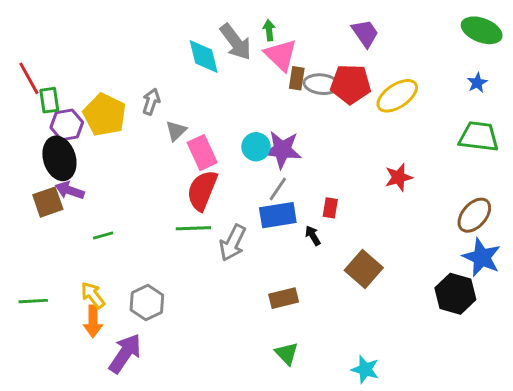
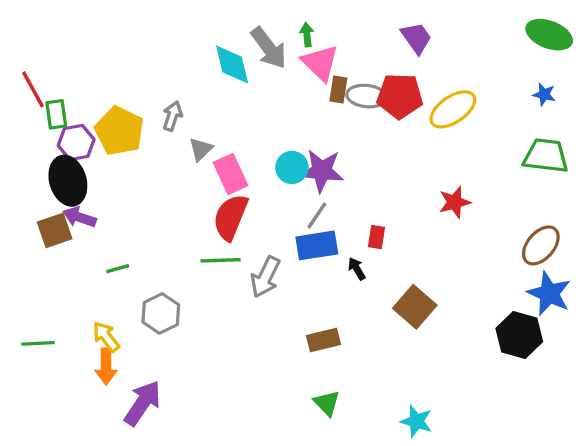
blue star: (477, 83) -> (544, 94), turned -30
gray hexagon: (147, 302) -> (161, 313), moved

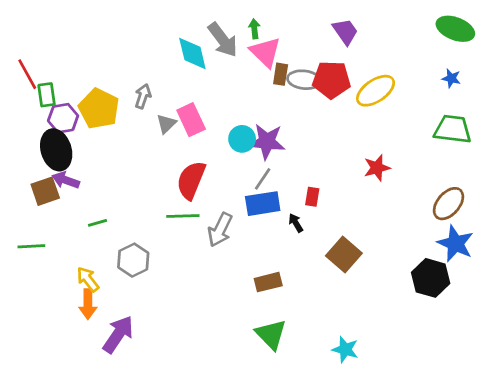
pink rectangle: (231, 174) -> (191, 120), moved
green line: (38, 343) -> (31, 246), moved
green triangle: (327, 403) -> (271, 334), size x1.4

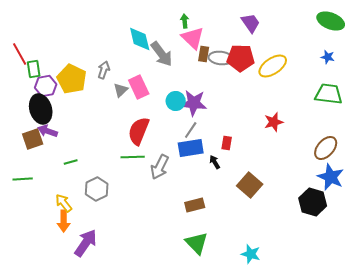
gray arrow: (223, 40) -> (162, 54), moved

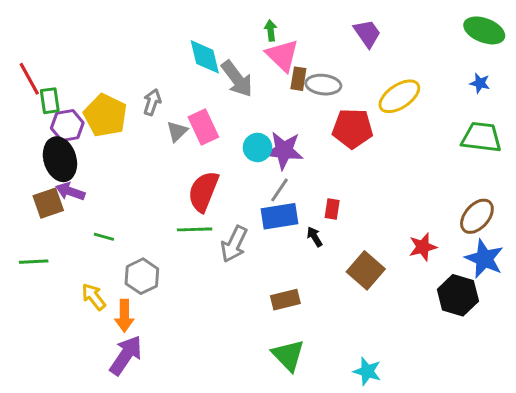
red pentagon: (241, 58) -> (353, 128), moved
red star: (274, 122) -> (423, 247), moved
green line: (71, 162) -> (104, 237), turned 32
orange arrow: (64, 221) -> (124, 316), moved

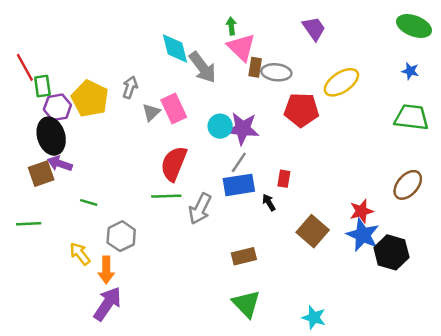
blue star: (484, 259) -> (363, 235), moved

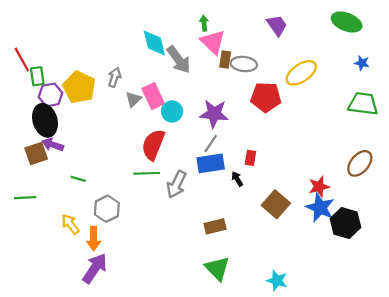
green ellipse: (414, 26) -> (347, 22), moved
cyan circle: (220, 126) -> (172, 111), moved

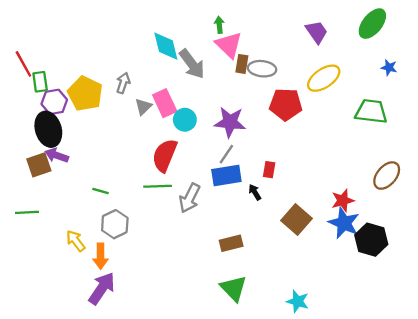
green ellipse: (347, 22) -> (372, 24), turned -72
purple trapezoid: (277, 25) -> (317, 32), moved
green trapezoid: (363, 104) -> (371, 111), moved
green line: (78, 179) -> (101, 191), moved

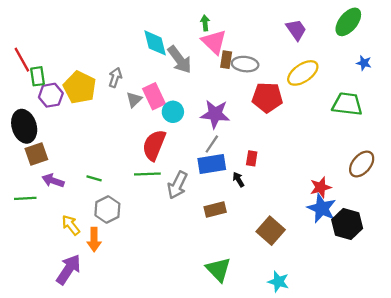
black ellipse: (48, 129) -> (24, 126), moved
purple arrow: (57, 155) -> (53, 181), moved
brown square: (296, 219) -> (271, 231), moved
brown rectangle: (231, 243) -> (215, 210), moved
purple arrow: (102, 288) -> (69, 269), moved

